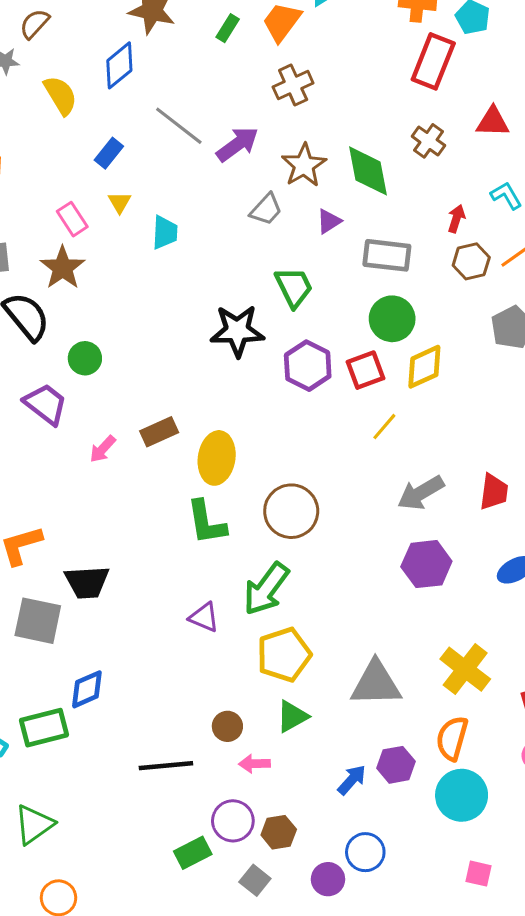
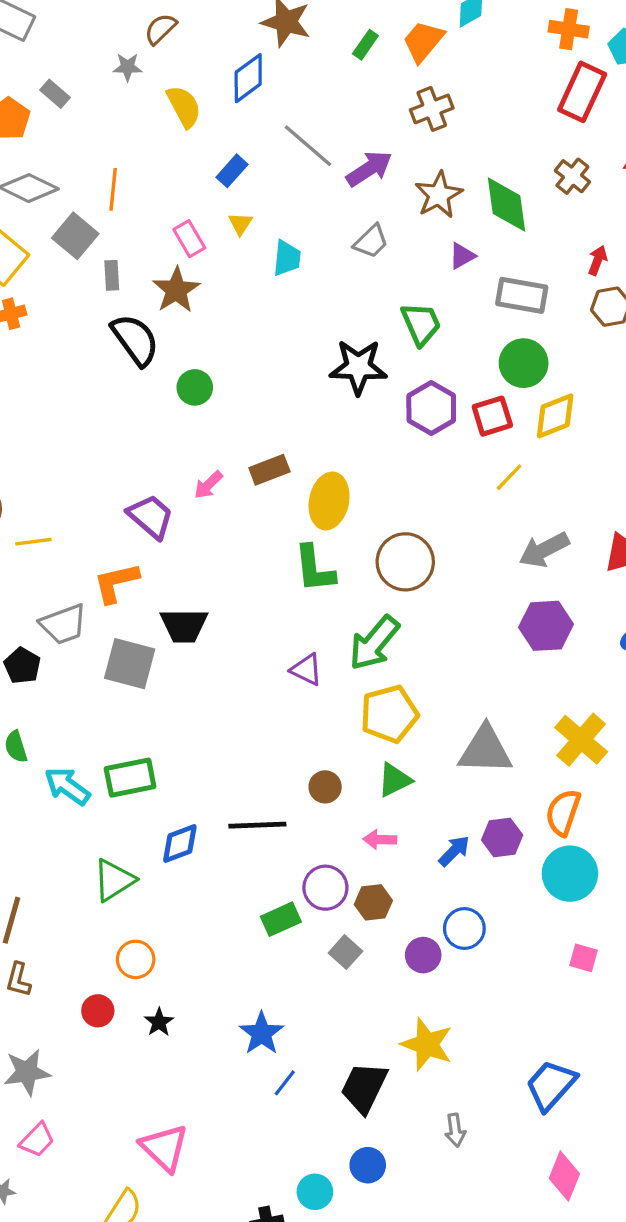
gray trapezoid: (266, 209) -> (371, 241), moved
purple trapezoid: (46, 404) -> (151, 516), moved
blue diamond: (87, 689) -> (180, 844), moved
pink arrow: (254, 764) -> (380, 840), moved

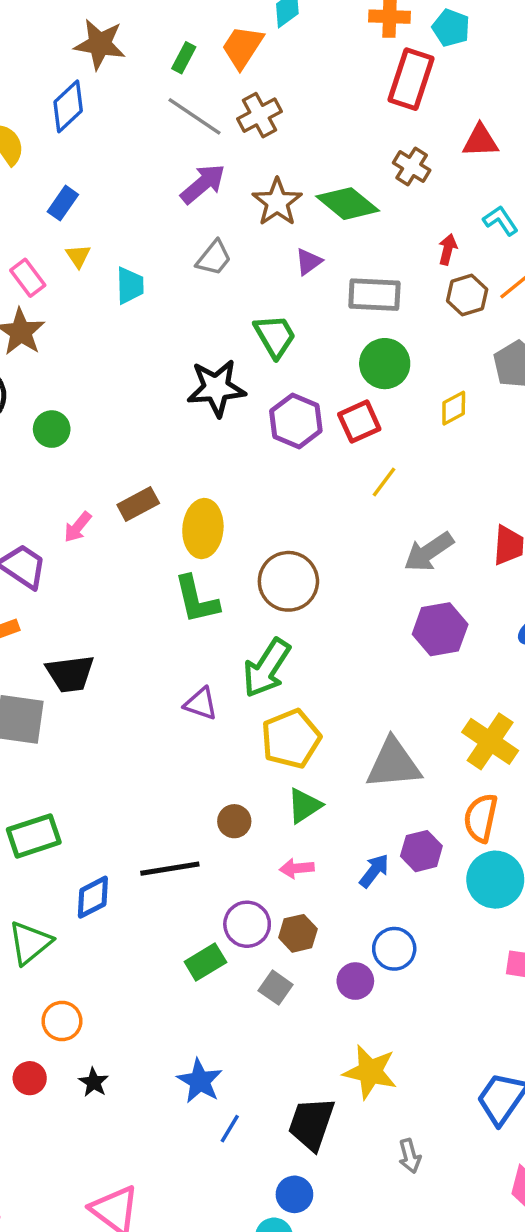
gray line: (308, 146) -> (194, 116), moved
green diamond: (506, 205) -> (348, 204), turned -36
yellow diamond: (555, 416) -> (454, 408), moved, size x0.7
blue circle: (368, 1165) -> (294, 1194), moved

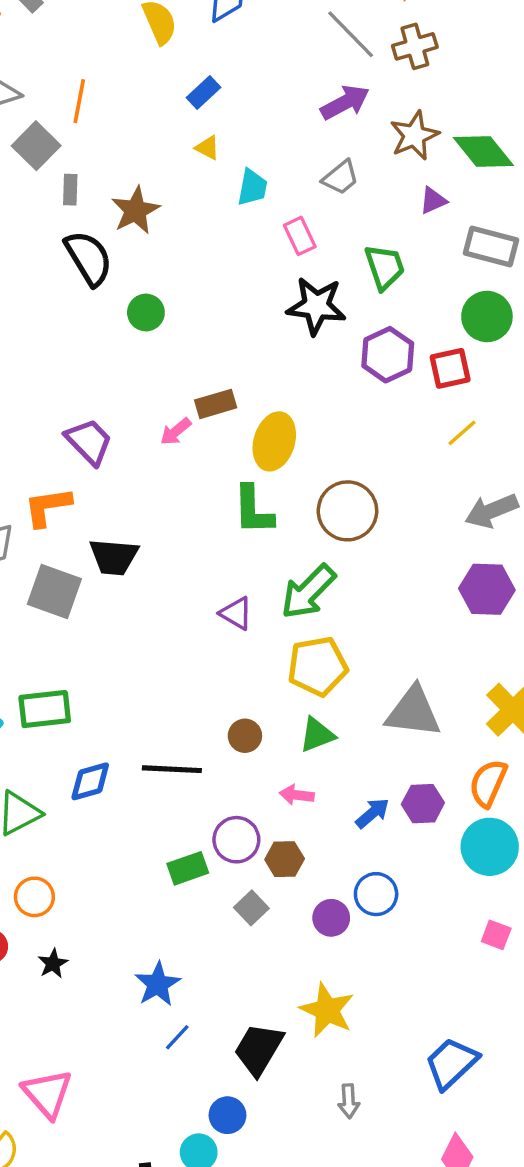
yellow triangle: (78, 256) -> (208, 148), turned -40
pink rectangle: (28, 278) -> (300, 236), moved
pink arrow: (78, 527) -> (176, 432), moved

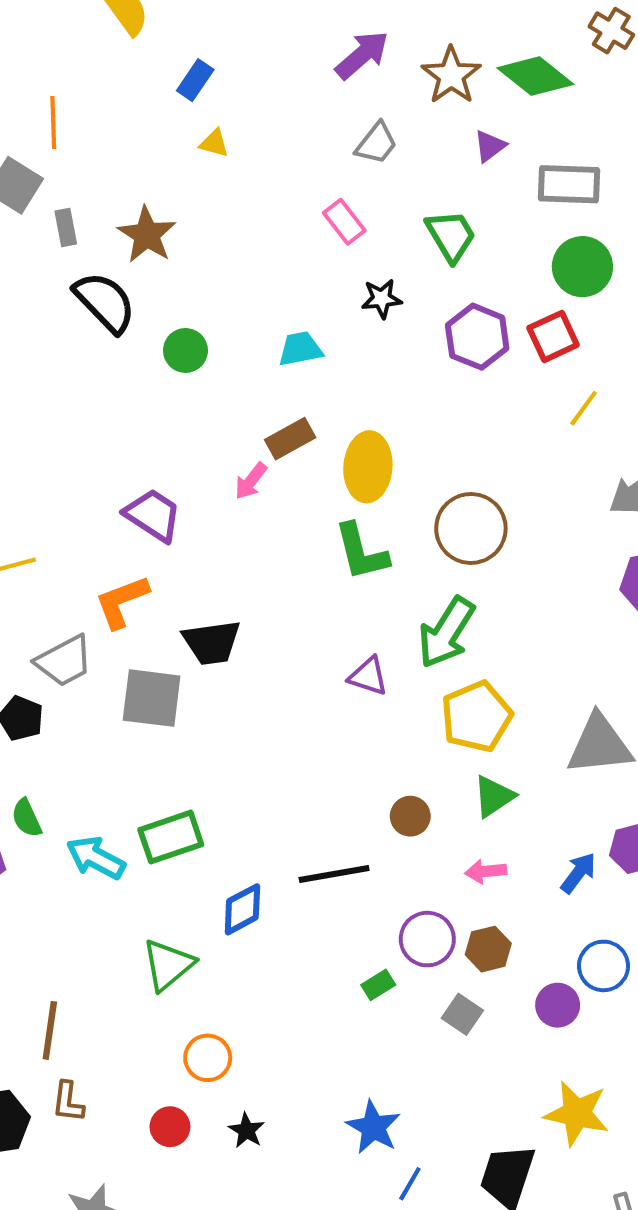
cyan trapezoid: (252, 187) -> (300, 349), moved, turned -99
black star: (316, 306) -> (382, 299), size x0.6
green rectangle: (188, 868) -> (378, 985), size x0.7

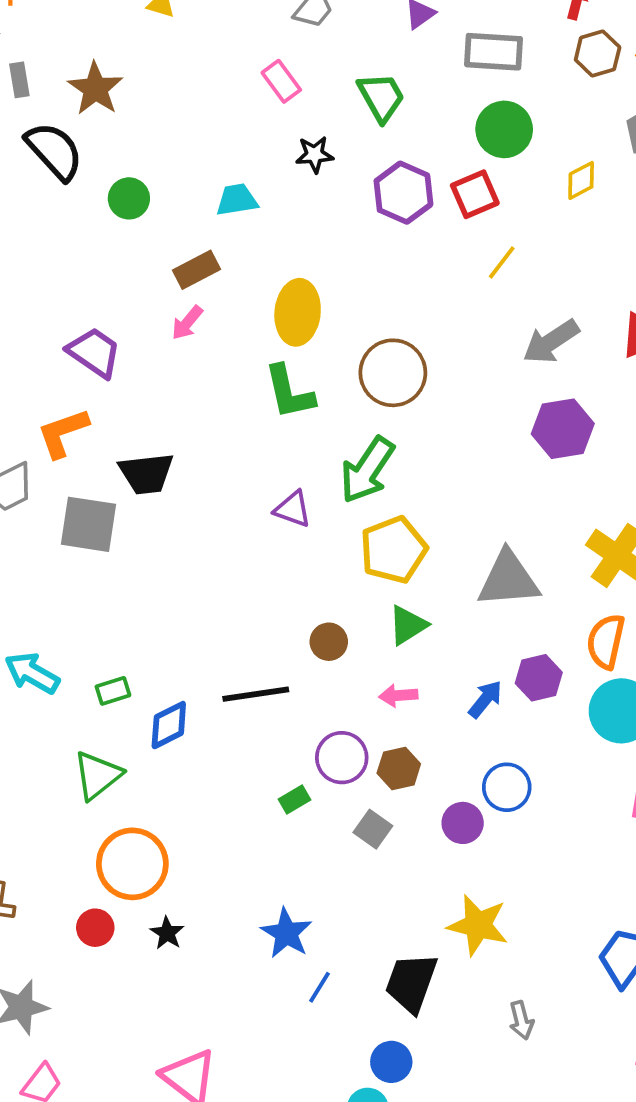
brown rectangle: (290, 439) -> (197, 270), moved
green rectangle: (171, 837) -> (113, 691), moved, size x0.6
orange circle: (208, 1058) -> (132, 864), size x1.6

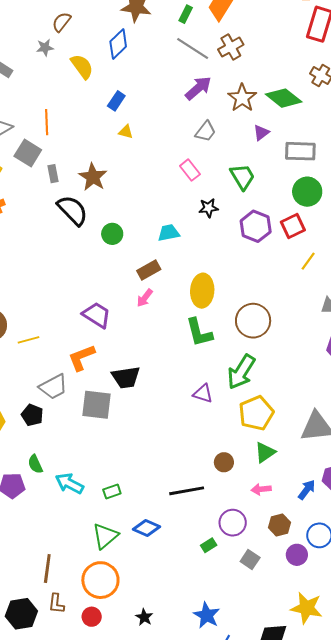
blue diamond: (169, 725) -> (147, 528), moved, turned 52
brown hexagon: (399, 769) -> (279, 525), moved
orange circle: (132, 864) -> (100, 580), moved
red circle: (95, 928) -> (92, 617), moved

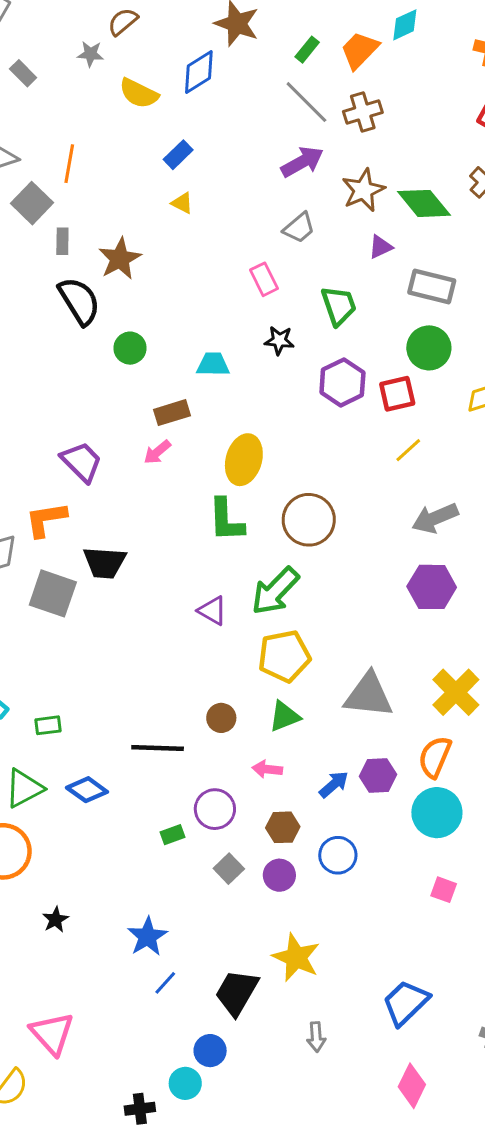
yellow semicircle: (82, 66) -> (139, 93), turned 140
purple circle: (297, 555) -> (279, 875), moved

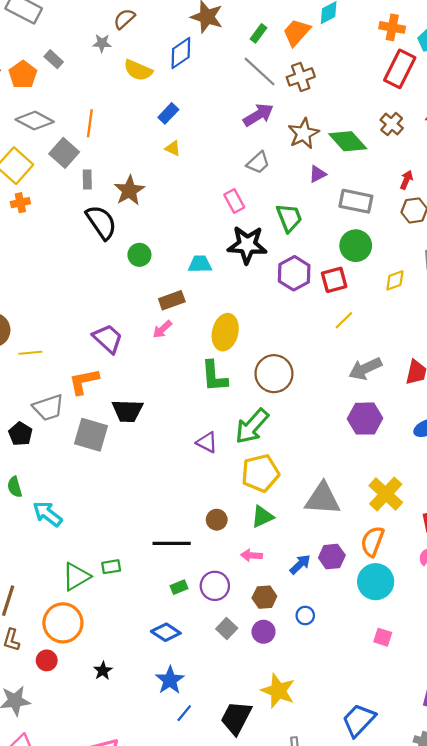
black star: (279, 340) -> (247, 245), size x1.8
green rectangle: (48, 725) -> (111, 567), moved
blue diamond: (87, 790) -> (166, 632), moved
green rectangle: (173, 835) -> (179, 587), moved
blue circle: (338, 855) -> (305, 616), size x0.7

